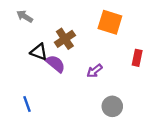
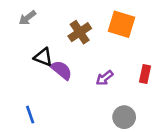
gray arrow: (25, 16) -> (27, 18), turned -70
brown cross: (65, 39) -> (80, 32), moved
red rectangle: (137, 58) -> (145, 74), moved

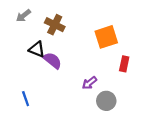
orange square: (122, 24) -> (106, 37), moved, turned -35
brown cross: (80, 32) -> (55, 25), moved, turned -30
purple arrow: (105, 78) -> (89, 83), moved

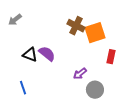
gray arrow: (23, 16) -> (15, 20), moved
brown cross: (55, 25) -> (76, 26), moved
black triangle: (37, 49) -> (30, 55), moved

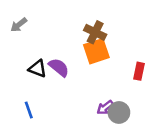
orange square: (95, 33) -> (96, 51), moved
purple arrow: (80, 74) -> (105, 107), moved

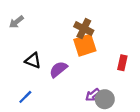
purple semicircle: (59, 67) -> (58, 69), moved, turned -78
blue line: (29, 110) -> (25, 97), turned 64

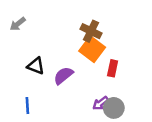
orange square: (85, 45) -> (92, 49), turned -35
red rectangle: (122, 63) -> (113, 68), moved
blue line: (25, 97) -> (27, 106), turned -48

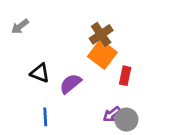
brown cross: (91, 31) -> (101, 34), turned 30
blue line: (27, 106) -> (45, 117), moved

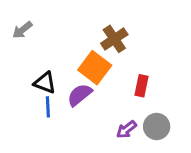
orange square: (102, 54) -> (95, 68), moved
blue line: (45, 117) -> (48, 107), moved
gray circle: (126, 120) -> (157, 126), moved

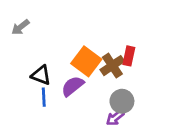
brown cross: (114, 39) -> (112, 66), moved
red rectangle: (141, 86) -> (129, 56), moved
gray circle: (157, 126) -> (122, 101), moved

